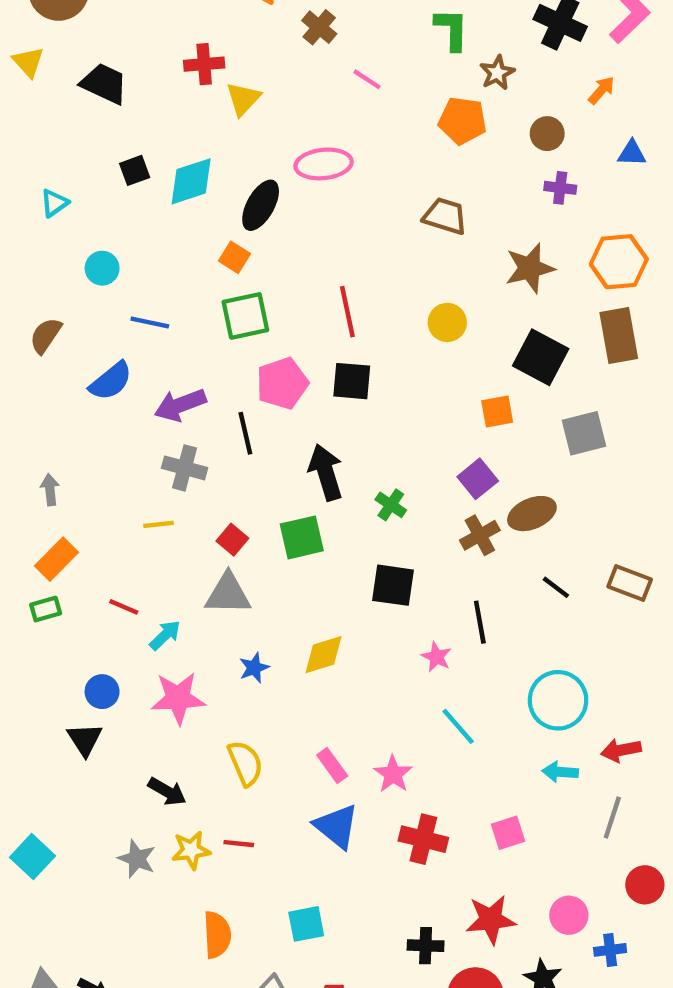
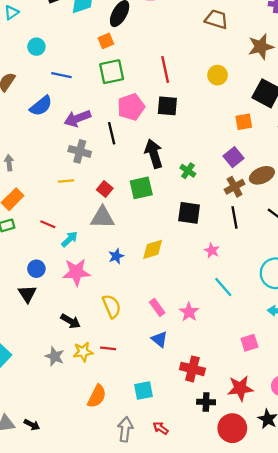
orange square: (234, 257) -> (106, 41), turned 35
black line: (480, 622) -> (235, 217), moved
blue triangle: (337, 826) -> (159, 339), size x0.7
red cross: (423, 839) -> (192, 369), moved
orange semicircle: (217, 935) -> (97, 396), turned 30

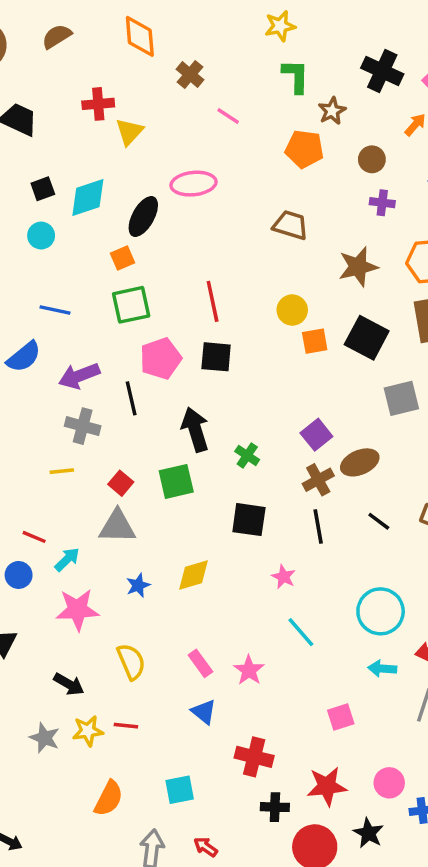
cyan circle: (36, 47) -> (41, 236), moved
orange square: (244, 122) -> (315, 341), moved
blue circle: (36, 269) -> (19, 575), moved

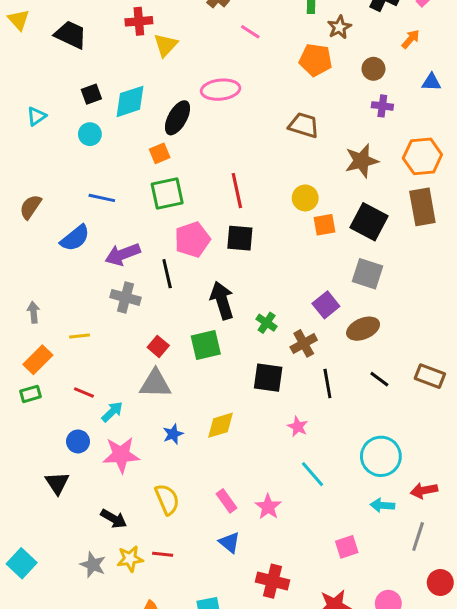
gray square: (401, 398) -> (368, 274), moved, turned 32
yellow line: (62, 471) -> (79, 336), moved
brown cross: (318, 480) -> (304, 343), moved
blue circle: (19, 575) -> (78, 441), moved

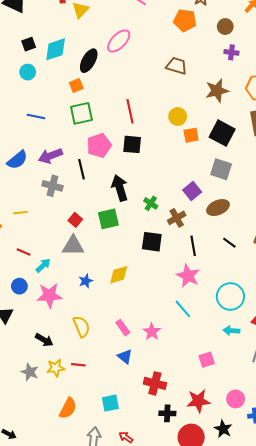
pink ellipse: (221, 90) -> (119, 41), turned -40
blue semicircle: (75, 238) -> (17, 160), moved
pink star: (298, 427) -> (188, 276), moved, size x1.6

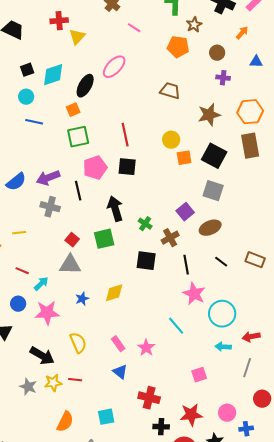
blue line: (36, 117) -> (34, 122), moved
pink star: (188, 276) -> (194, 294), moved
black arrow: (44, 340) -> (42, 356), size x1.4

